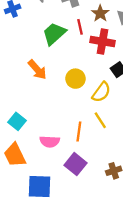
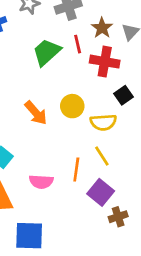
orange arrow: (37, 70) -> (36, 113), moved
yellow semicircle: (101, 92) -> (103, 122), turned 50
purple square: (75, 164) -> (101, 192), moved

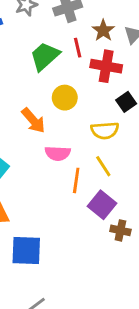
yellow circle: (72, 106) -> (65, 98), moved
pink semicircle: (41, 182) -> (58, 153), moved
brown cross: (118, 217) -> (120, 230), turned 30

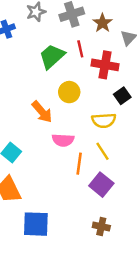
brown star: (103, 30) -> (103, 23), moved
brown cross: (120, 230) -> (101, 226), moved

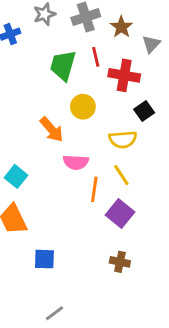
green trapezoid: (52, 56) -> (63, 65), turned -32
blue square: (36, 224) -> (44, 259), size x0.7

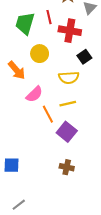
pink semicircle: (76, 162) -> (34, 94), turned -48
yellow line: (121, 175) -> (68, 104), turned -70
orange line: (94, 189) -> (48, 114), turned -36

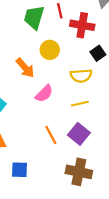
orange line: (48, 114) -> (51, 135), moved
brown cross: (67, 167) -> (79, 172), size x1.6

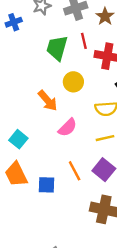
blue square: (19, 170) -> (46, 185), moved

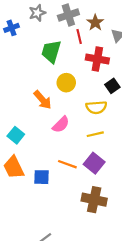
red line: (84, 41) -> (79, 36), moved
orange line: (75, 171) -> (67, 164), turned -42

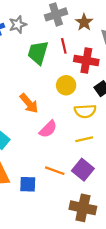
gray star: (37, 13) -> (18, 25), moved
red line: (79, 36) -> (64, 46), moved
yellow circle: (66, 83) -> (66, 85), moved

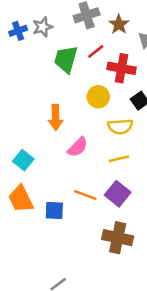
red line: (64, 46) -> (96, 52), turned 64
orange arrow: (29, 103) -> (56, 117), turned 40

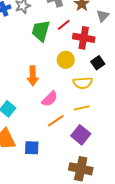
orange line: (85, 195) -> (56, 121), moved, turned -54

